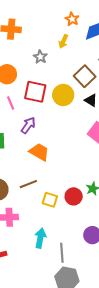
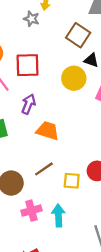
gray star: (40, 57) -> (31, 19), moved
yellow circle: (63, 95) -> (74, 78), moved
cyan arrow: (40, 238) -> (58, 216), moved

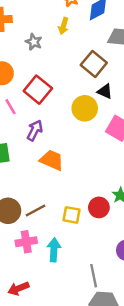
gray star: (31, 19) -> (34, 42), moved
red square: (28, 65) -> (38, 90), turned 35
brown line: (44, 169) -> (36, 211), moved

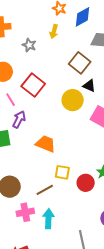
purple arrow: (35, 130) -> (19, 119), moved
brown line: (36, 211) -> (45, 190), moved
yellow square: (71, 215) -> (62, 172), moved

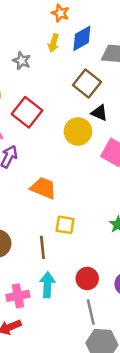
blue diamond: (83, 17) -> (82, 38), moved
red circle: (86, 183) -> (87, 278), moved
brown line: (45, 190) -> (42, 247), turned -66
pink cross: (25, 212) -> (18, 296), moved

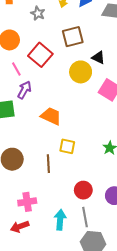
brown square: (87, 83) -> (73, 37), moved, turned 35
cyan arrow: (47, 285) -> (60, 220), moved

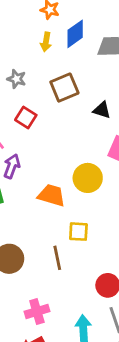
gray star: (38, 13) -> (16, 79), moved
red square: (40, 55) -> (26, 118), size x0.7
yellow circle: (81, 72) -> (88, 178), moved

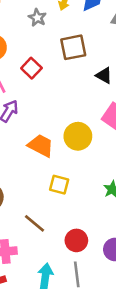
gray star: (16, 79) -> (37, 18), moved
brown line: (57, 258) -> (34, 223), moved, turned -50

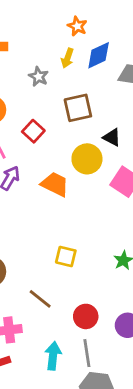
yellow circle: (78, 136) -> (87, 159), moved
orange trapezoid: (41, 146) -> (55, 184), moved

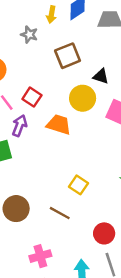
red square: (33, 131) -> (32, 97), moved
yellow square: (66, 256) -> (78, 185), turned 30
brown line: (40, 299) -> (60, 213), moved

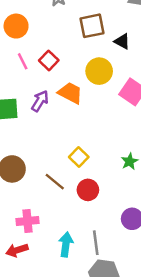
black triangle: (101, 76) -> (122, 41), moved
purple arrow: (19, 126) -> (40, 101), moved
red circle: (104, 233) -> (88, 190), moved

